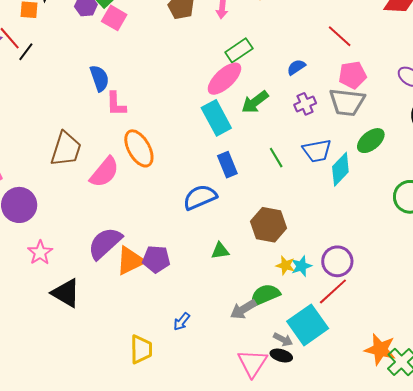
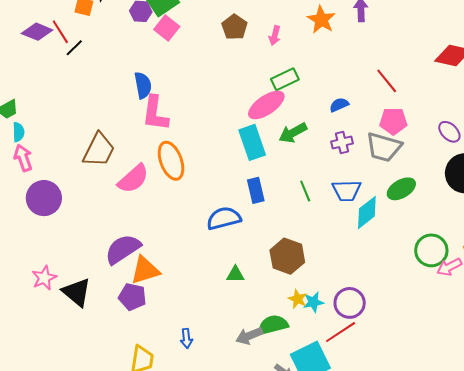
pink L-shape: (116, 104) -> (155, 113), size x1.4
pink star: (40, 253) -> (44, 278), moved
purple pentagon: (156, 259) -> (132, 297), moved
blue arrow: (182, 322) -> (186, 338), turned -54

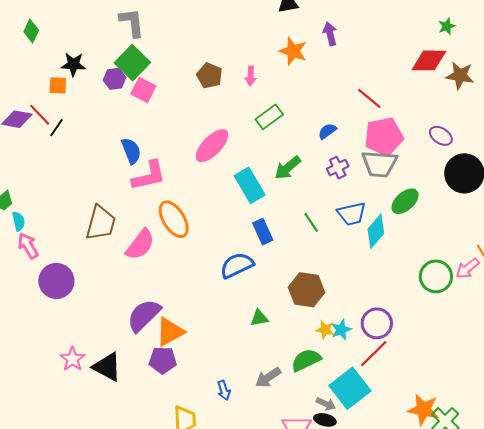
pink ellipse: (266, 105) -> (212, 146), moved
pink L-shape: (155, 113) -> (149, 176), turned -99
pink pentagon: (393, 121) -> (384, 137), size x1.4
green circle: (431, 250) -> (436, 276), moved
gray arrow: (249, 336) -> (268, 377), moved

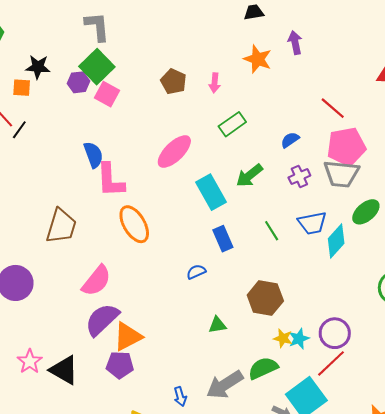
pink L-shape: (149, 176) -> (110, 180), turned 99
pink semicircle: (140, 244) -> (96, 281), moved
blue semicircle: (237, 265) -> (196, 272), size x0.6
gray arrow: (268, 377) -> (225, 385), size x1.4

